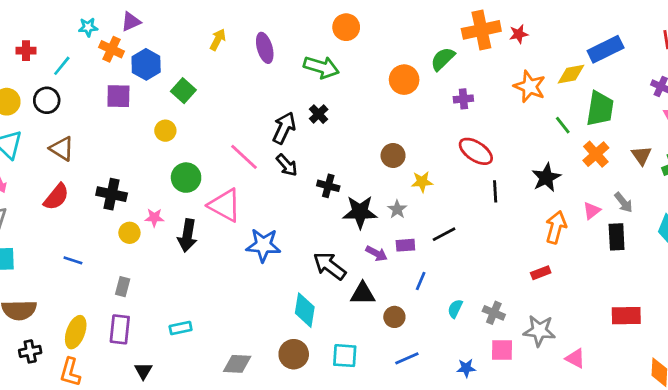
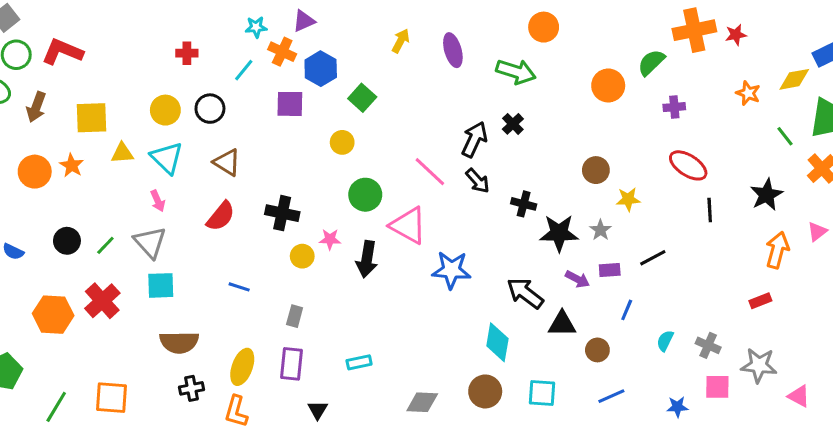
cyan line: (62, 66) -> (244, 70), moved
orange star: (530, 86) -> (748, 93), size x0.7

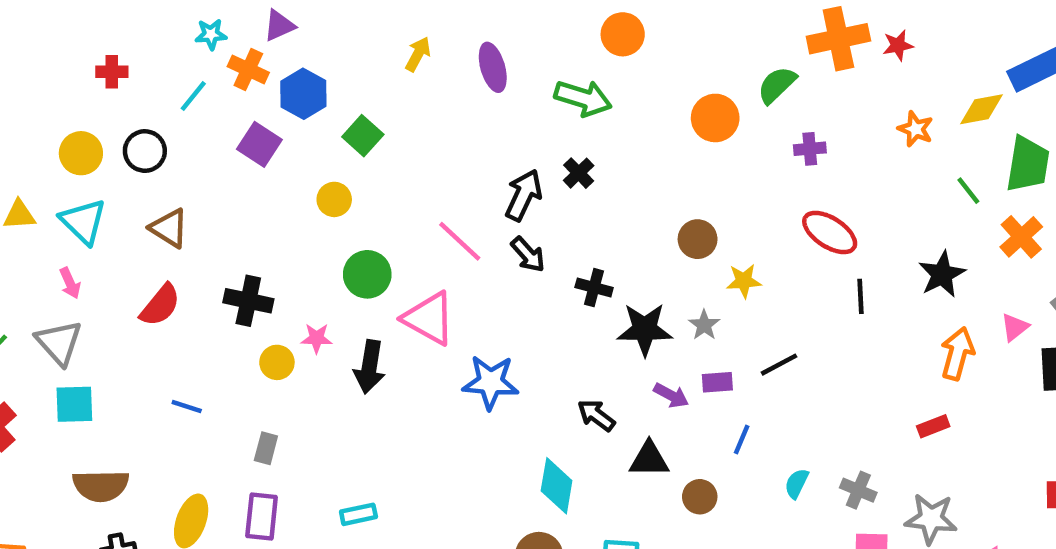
purple square: (290, 104) -> (259, 144), turned 32
black arrow: (525, 293) -> (596, 415), size x0.7

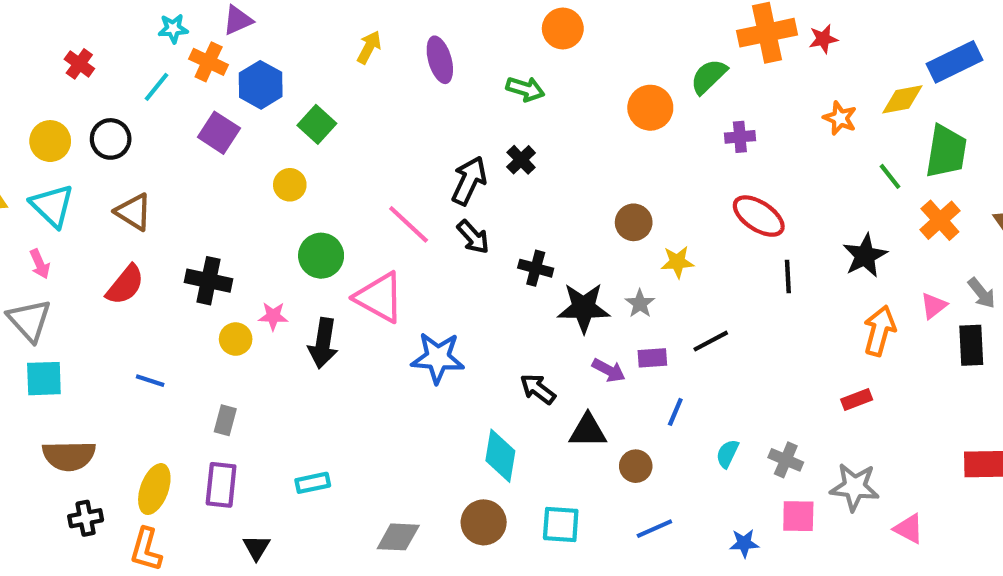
red cross: (112, 72) -> (79, 64), turned 36
green arrow: (583, 98) -> (525, 89), size x0.7

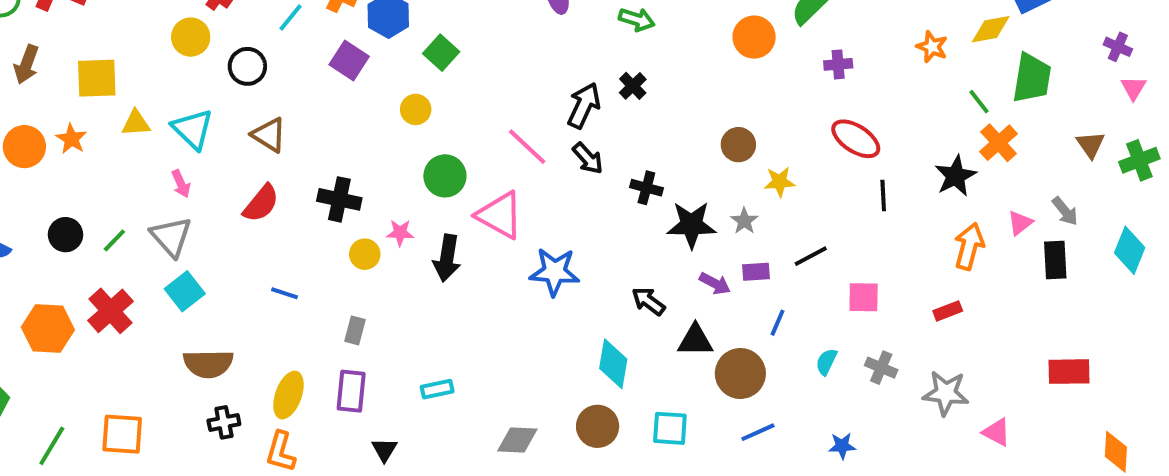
yellow circle: (50, 141) -> (191, 37), moved
orange cross: (940, 220) -> (999, 143), moved
cyan square: (44, 379) -> (185, 291), turned -36
brown circle: (636, 466) -> (740, 373), size x1.6
pink square: (798, 516) -> (864, 297), moved

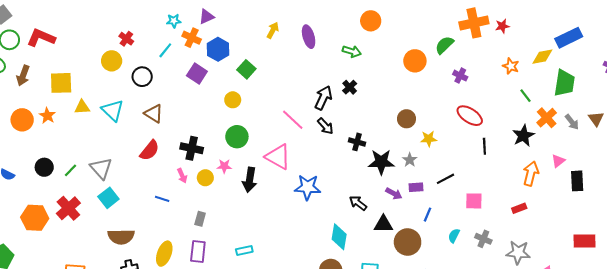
purple cross: (838, 64) -> (460, 76), turned 32
green line: (979, 102) -> (526, 96), moved
green circle: (445, 176) -> (237, 137), moved
pink arrow: (181, 184) -> (182, 176), moved
gray arrow: (1065, 211) -> (572, 122), moved

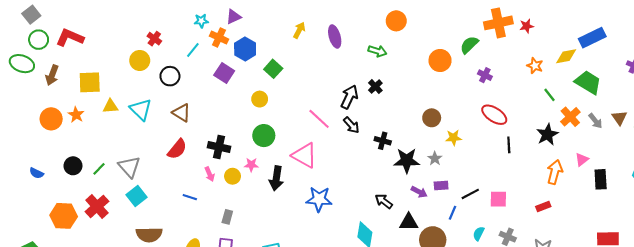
green trapezoid: (564, 83) -> (588, 82), turned -68
black line: (445, 179) -> (470, 194), moved
blue star: (308, 187) -> (319, 199), moved

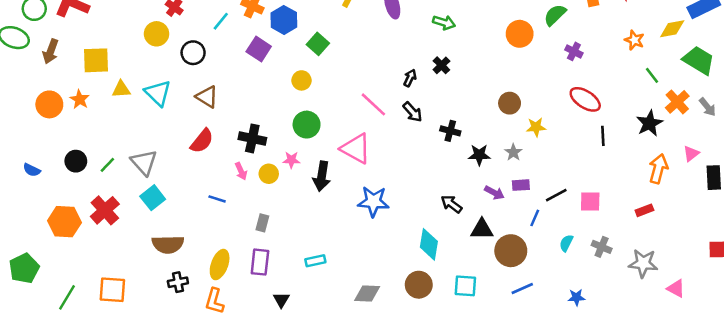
black arrow: (349, 97) -> (410, 78), size x0.6
black star: (407, 161) -> (479, 155), size x0.7

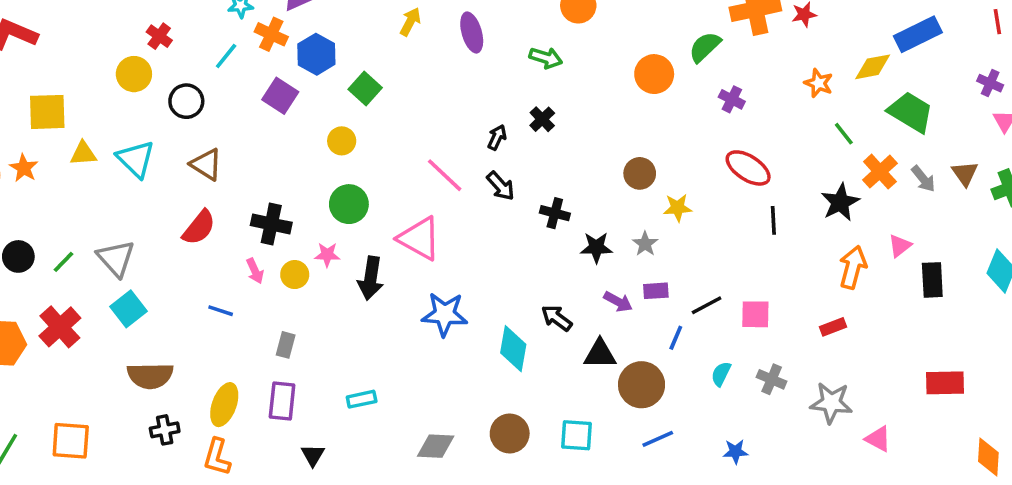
cyan diamond: (429, 244) -> (513, 349), moved

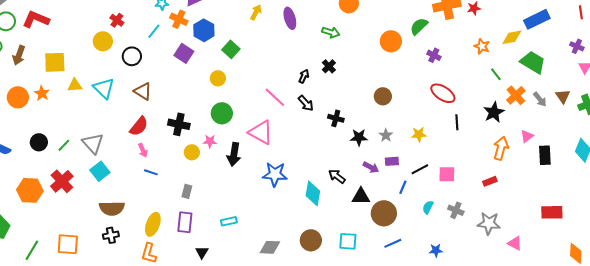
yellow star: (678, 208) -> (419, 134), moved
pink arrow: (255, 271) -> (143, 150), moved
black cross: (165, 430) -> (111, 235), moved

